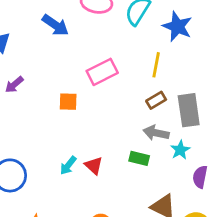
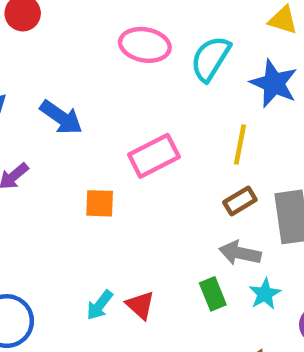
blue arrow: (55, 25) -> (61, 117), moved
cyan star: (180, 150) -> (265, 294), moved
green rectangle: (139, 158) -> (213, 294), turned 54

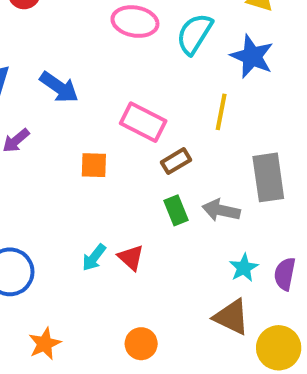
pink rectangle: (154, 156) -> (143, 122), turned 54
brown rectangle: (240, 201) -> (176, 161), moved
green rectangle: (213, 294) -> (176, 210), moved
cyan star: (265, 294) -> (244, 268), moved

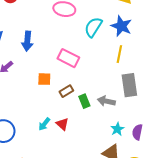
cyan semicircle: (194, 34) -> (93, 27), moved
blue arrow: (59, 87) -> (27, 41), turned 60
yellow line: (221, 112) -> (119, 54), moved
brown rectangle: (176, 161) -> (66, 91), moved

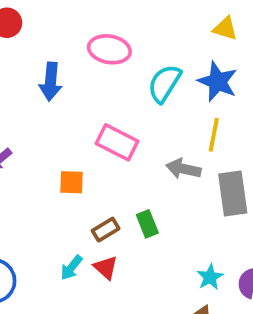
blue arrow: (27, 41) -> (51, 82), moved
brown rectangle: (66, 91) -> (106, 230), moved
gray arrow: (106, 101) -> (183, 169), moved

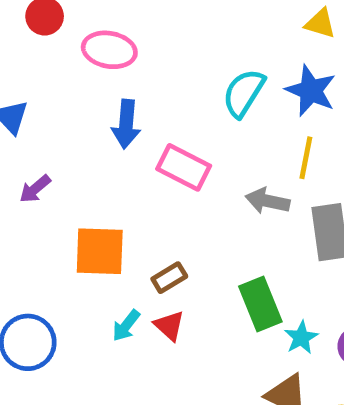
pink ellipse: (109, 49) -> (109, 50), moved
blue arrow: (51, 82) -> (126, 124), moved
orange square: (71, 182) -> (100, 251), moved, size x1.6
green rectangle: (147, 224) -> (260, 304), moved, size x1.5

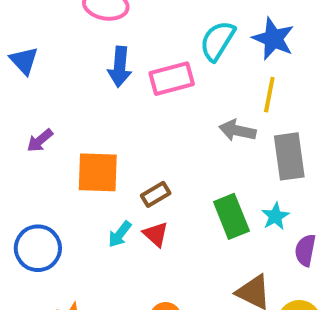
pink rectangle: (184, 167) -> (172, 79), moved, turned -42
purple arrow: (35, 189) -> (40, 140), moved
cyan star: (301, 338) -> (275, 216), moved

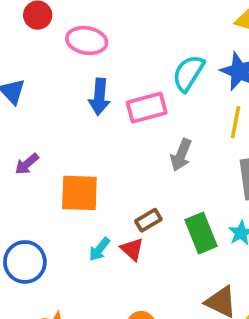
gray arrow: (237, 130) -> (181, 155), moved, turned -80
brown rectangle: (156, 194) -> (148, 220), moved

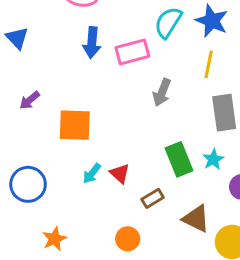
brown rectangle: (148, 220) -> (153, 198), moved

